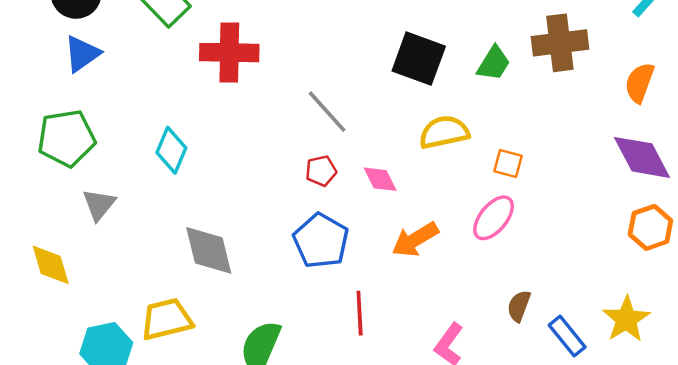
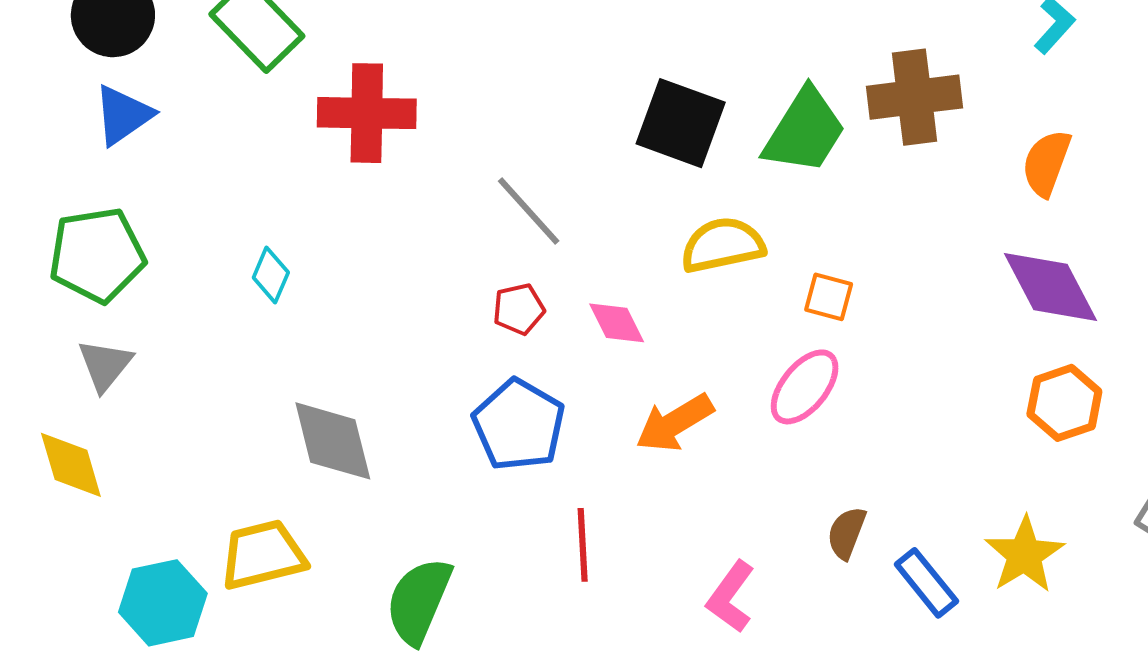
green trapezoid: (494, 63) -> (805, 131), size x1.5
cyan diamond: (171, 150) -> (271, 275), size x0.7
gray triangle: (99, 205) -> (105, 365), moved

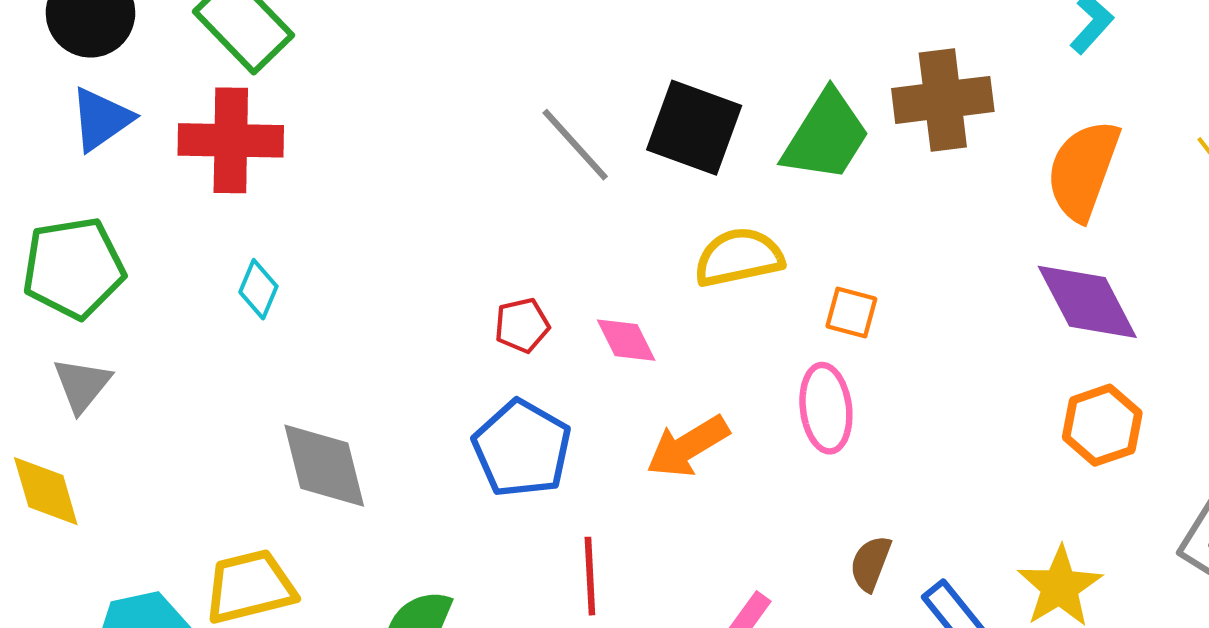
red cross: (367, 113) -> (231, 140), moved
orange semicircle: (1046, 163) -> (1083, 170), size x1.4
gray line: (529, 211) -> (575, 145), moved
pink ellipse: (805, 387) -> (826, 408), turned -46

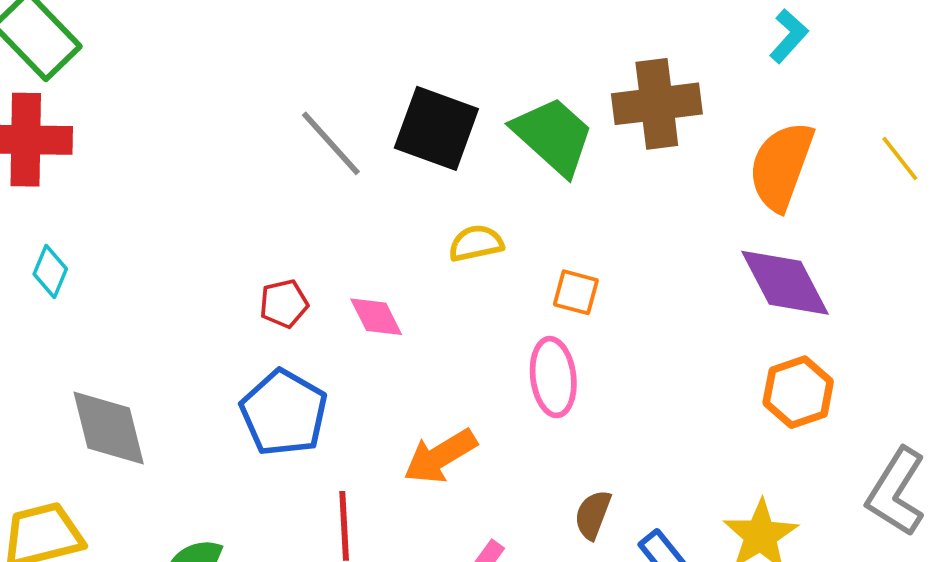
green trapezoid: (826, 136) -> (553, 136), turned -80
yellow semicircle: (739, 257) -> (476, 243), size x0.7
orange arrow: (688, 446) -> (440, 456), moved

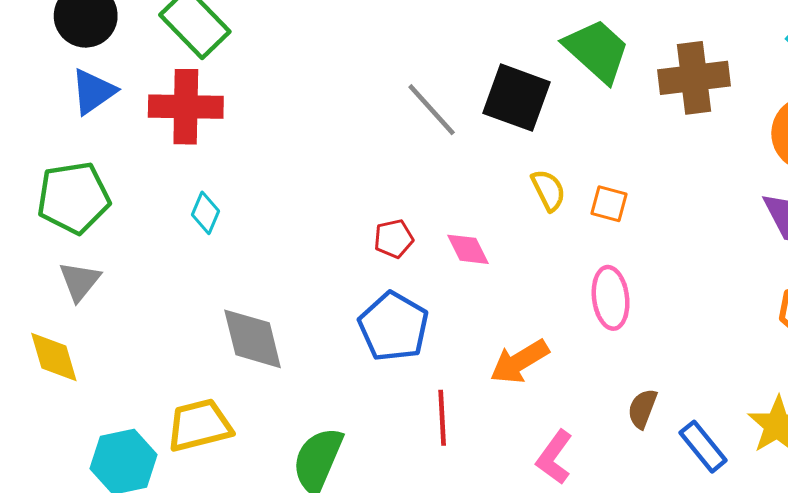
green trapezoid: (553, 136) -> (597, 51), moved
yellow semicircle: (476, 243) -> (548, 190), turned 75
orange square: (576, 292) -> (609, 204), moved

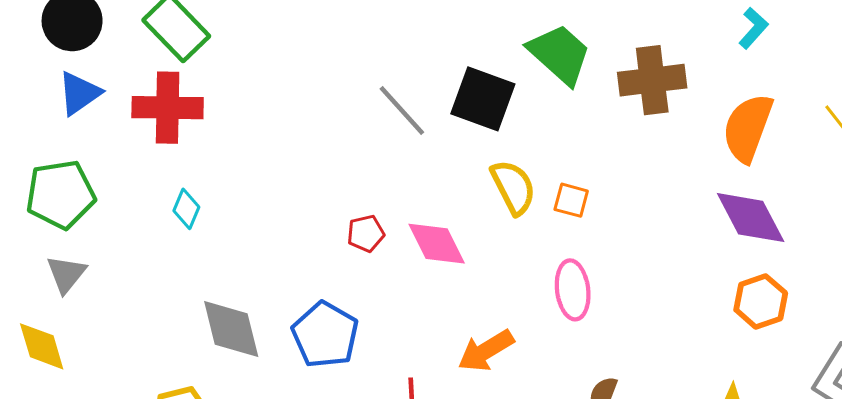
yellow semicircle: (548, 190) -> (513, 187), size x1.4
pink diamond: (468, 249) -> (437, 244), size x1.4
blue pentagon: (394, 327) -> (325, 335), moved

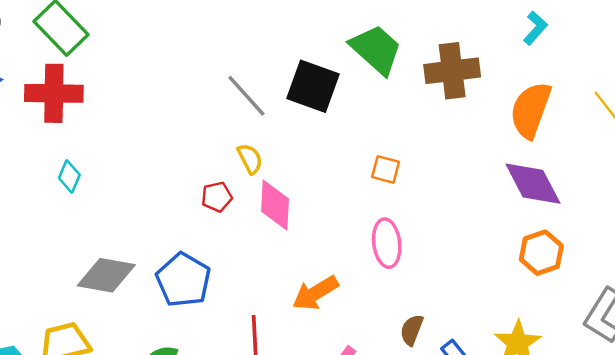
yellow semicircle: (513, 187) -> (250, 159), moved, size x0.7
pink diamond: (437, 244) -> (275, 205), turned 30
gray diamond: (231, 329) -> (106, 275), turned -66

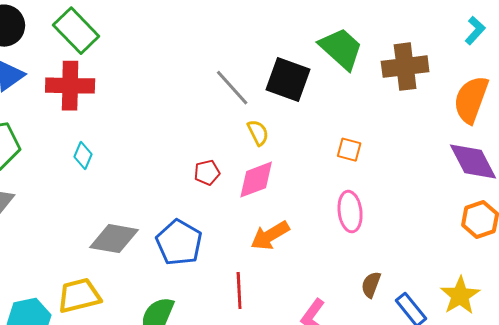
yellow semicircle: (250, 159) -> (258, 133), moved
pink diamond: (275, 205) -> (256, 180), turned 66
orange arrow: (315, 293) -> (270, 236), moved

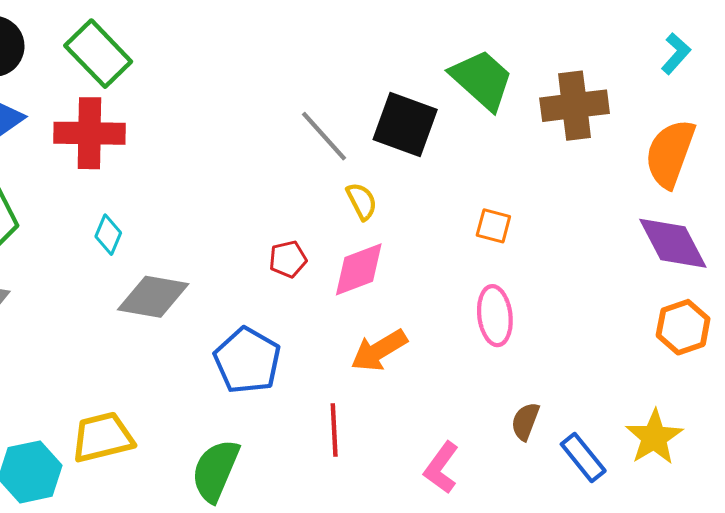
gray diamond: (114, 239) -> (153, 297), moved

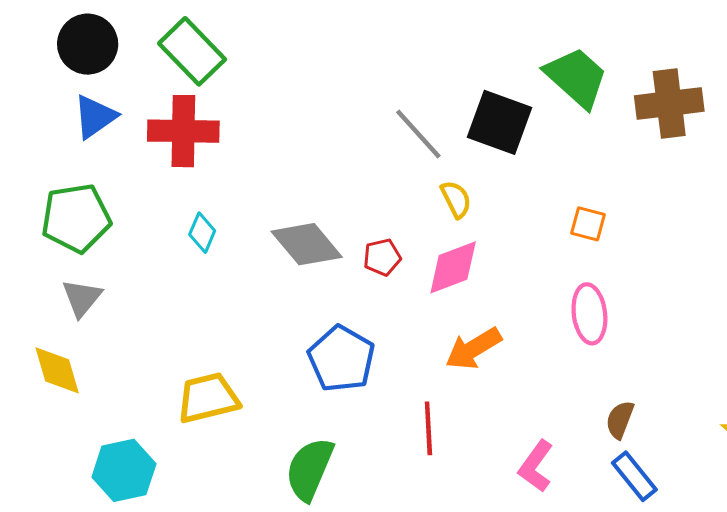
gray diamond: (153, 297) -> (307, 244), moved, turned 40
yellow trapezoid: (103, 437) -> (208, 398), moved
blue rectangle: (583, 457) -> (634, 476), moved

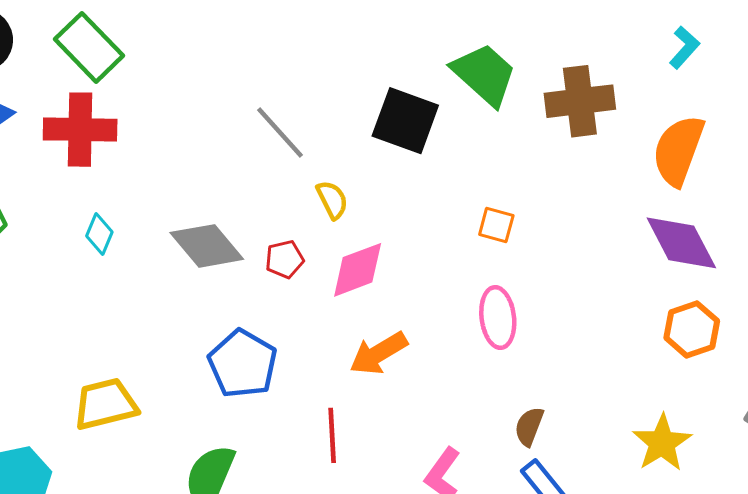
gray line: (418, 134) -> (280, 133), moved
yellow semicircle: (456, 199) -> (332, 200), moved

